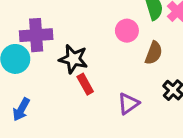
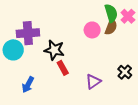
brown semicircle: (154, 53) -> (111, 27), moved
blue arrow: (21, 110) -> (28, 85), moved

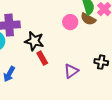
brown semicircle: (111, 27) -> (88, 19), turned 98
black cross: (125, 72) -> (101, 62), turned -32

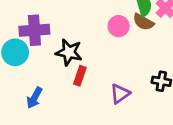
red rectangle: (42, 58) -> (80, 76), turned 48

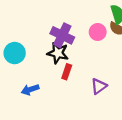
purple cross: (34, 30) -> (62, 35), moved, turned 30
blue arrow: (34, 98) -> (30, 90), turned 42

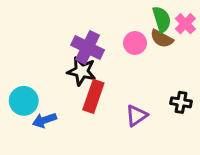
cyan circle: (15, 53) -> (24, 101), moved
red rectangle: (67, 72) -> (93, 96), size x1.5

